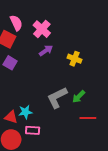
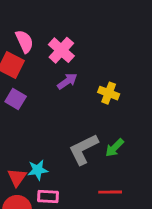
red triangle: (11, 117) -> (17, 177), turned 48
red line: (88, 118) -> (110, 192), moved

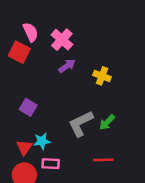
purple square: (16, 99) -> (28, 107), moved

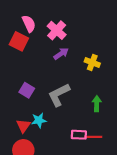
green arrow: (107, 122) -> (97, 104), turned 136
gray L-shape: (81, 124) -> (59, 95), moved
pink rectangle: (51, 164) -> (79, 135), moved

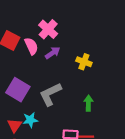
pink semicircle: (29, 24) -> (31, 46), moved
purple square: (27, 90) -> (18, 90), size x1.5

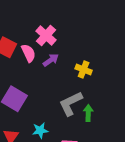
gray L-shape: (50, 94) -> (71, 103), moved
cyan star: (30, 120) -> (40, 130), moved

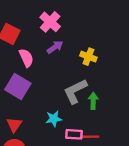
pink semicircle: (28, 53) -> (26, 58), moved
cyan star: (40, 130) -> (54, 119), moved

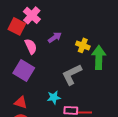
pink cross: (50, 22) -> (32, 15), moved
green arrow: (93, 101) -> (99, 57), moved, size x1.6
red triangle: (14, 125) -> (21, 102), turned -48

